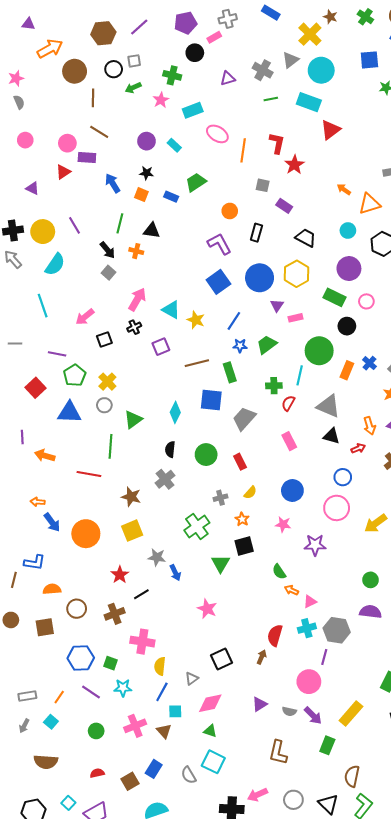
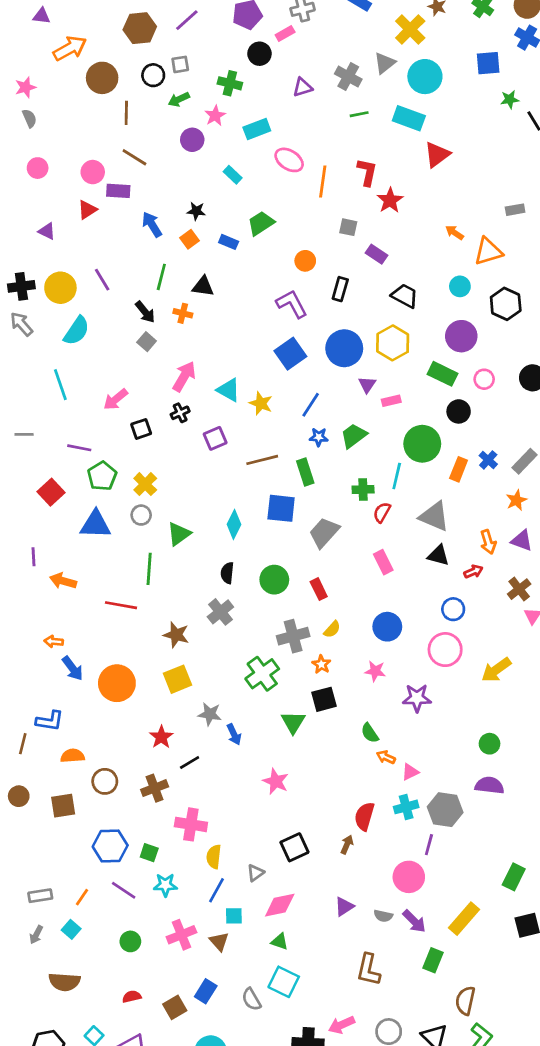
purple circle: (146, 141) -> (192, 140), moved
orange square: (141, 195) -> (190, 239), turned 32
gray cross: (220, 498) -> (293, 636), size x1.6

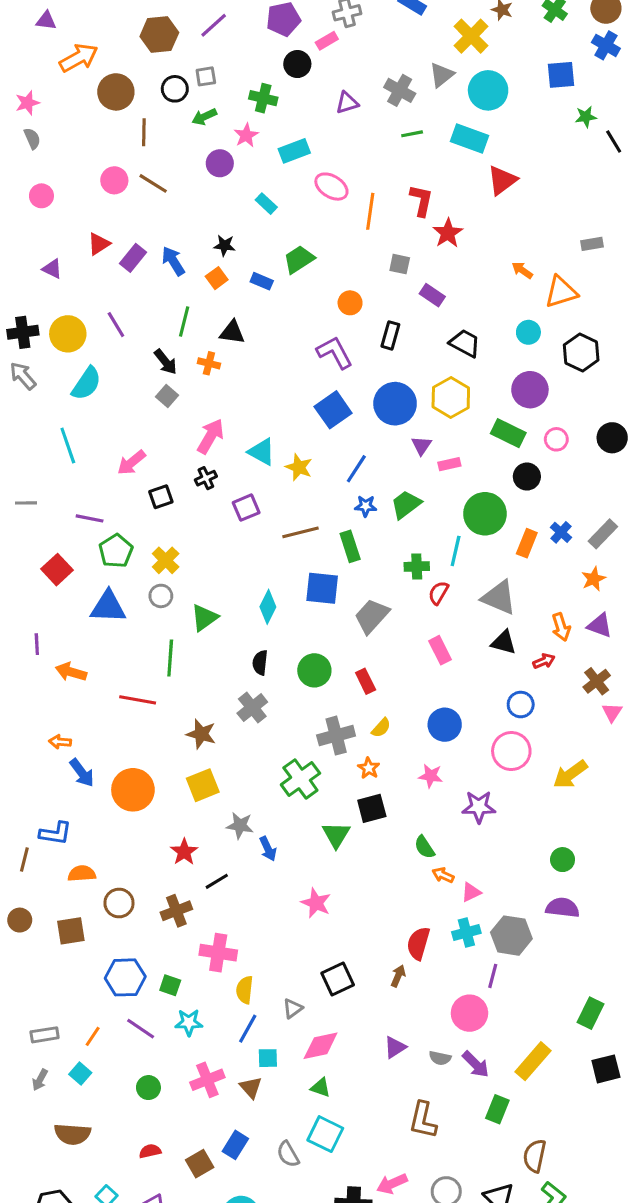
pink circle: (93, 172) -> (114, 180), moved
purple rectangle: (118, 191) -> (133, 258), moved, turned -55

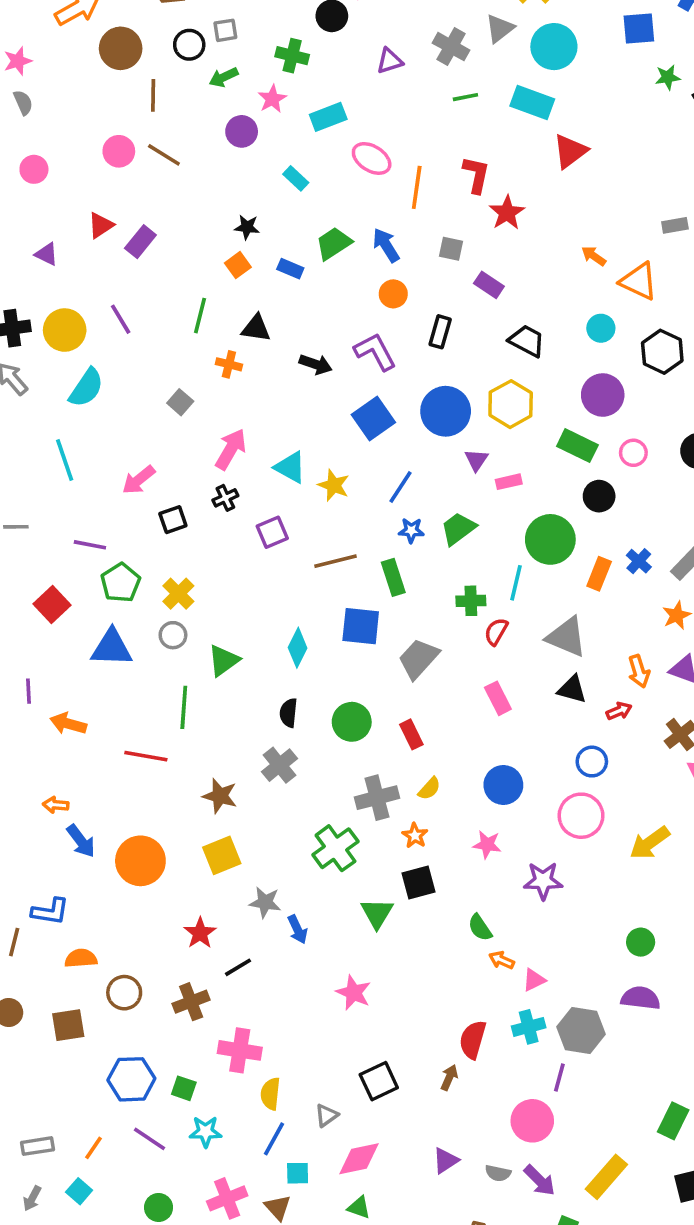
blue arrow: (173, 261) -> (386, 245), moved
orange triangle: (561, 292) -> (639, 281), turned 42
black arrow: (166, 362) -> (316, 364), moved, turned -32

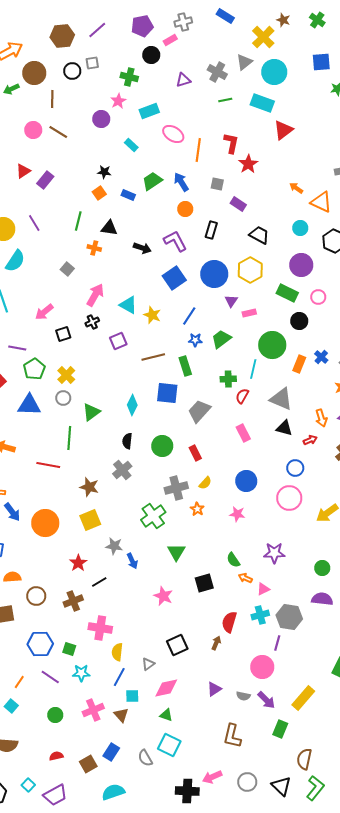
green arrow: (224, 77) -> (11, 89), moved
purple star: (543, 881) -> (274, 553), moved
black square: (419, 882) -> (204, 583), moved

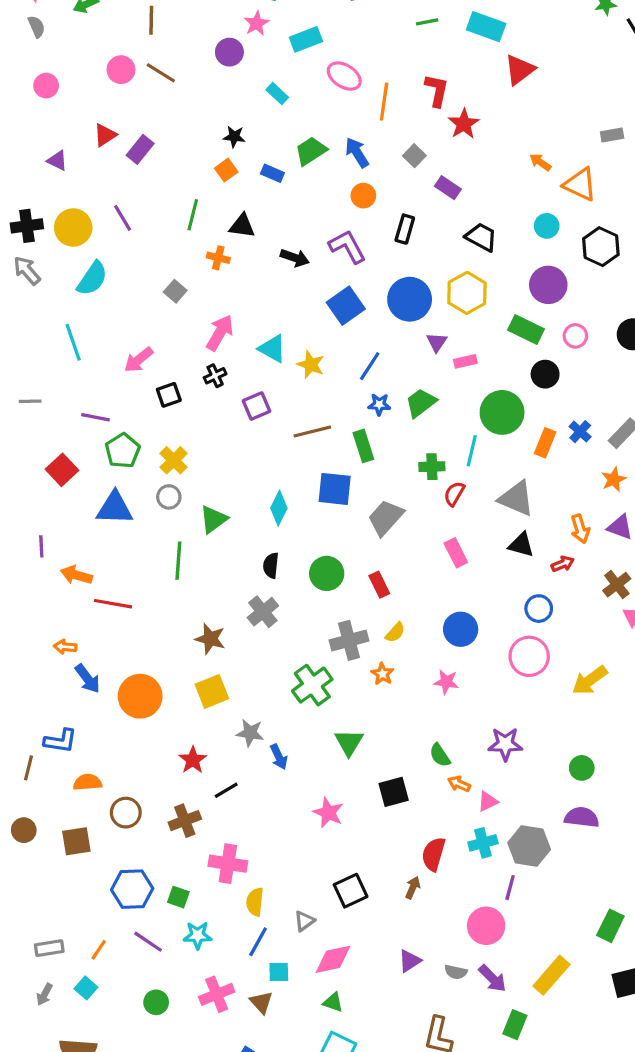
gray square: (217, 184) -> (414, 156), turned 32
red line: (48, 465) -> (113, 604), moved

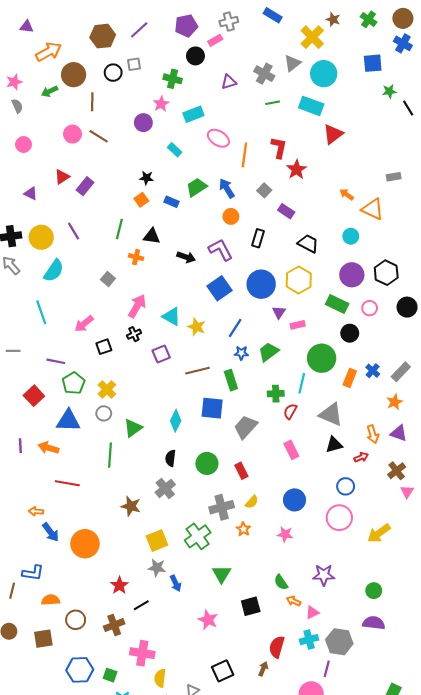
black hexagon: (601, 247) -> (386, 273), moved
black triangle: (521, 545) -> (334, 445), turned -30
orange arrow: (76, 575) -> (49, 448), moved
yellow square: (212, 691) -> (157, 541), moved

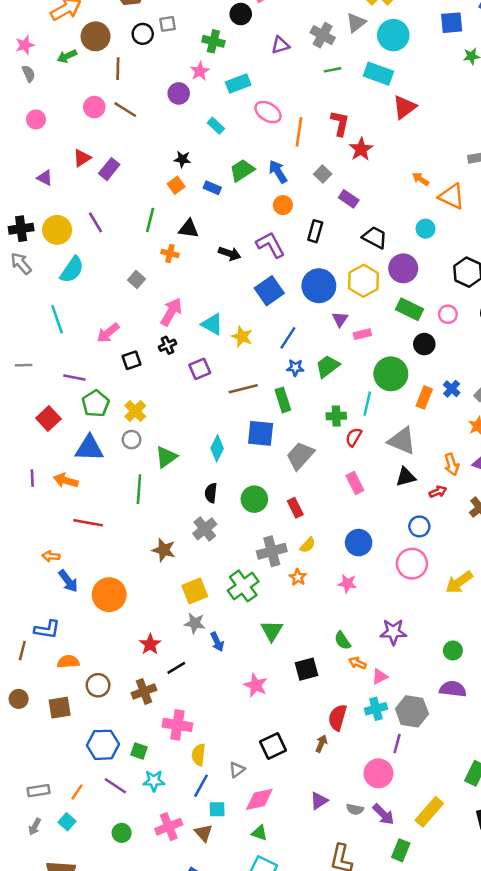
purple circle: (352, 275) -> (403, 268), moved

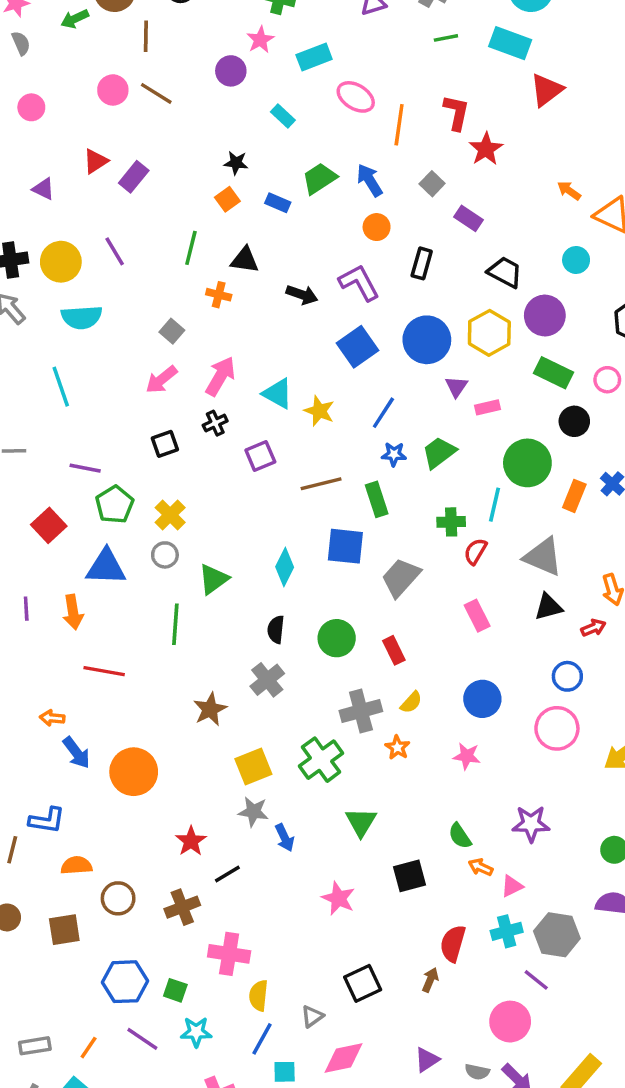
cyan semicircle: (72, 270) -> (82, 317), turned 52
pink arrow: (108, 333) -> (161, 380), moved
orange arrow: (66, 481) -> (73, 612), turned -115
brown star: (164, 550) -> (210, 709), turned 30
purple line: (397, 744) -> (536, 980), turned -66

